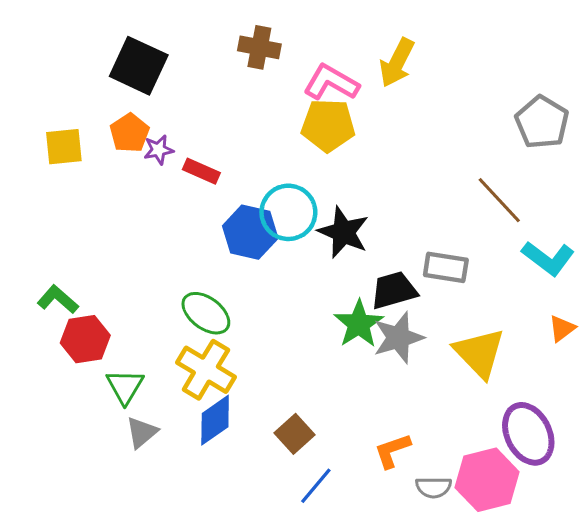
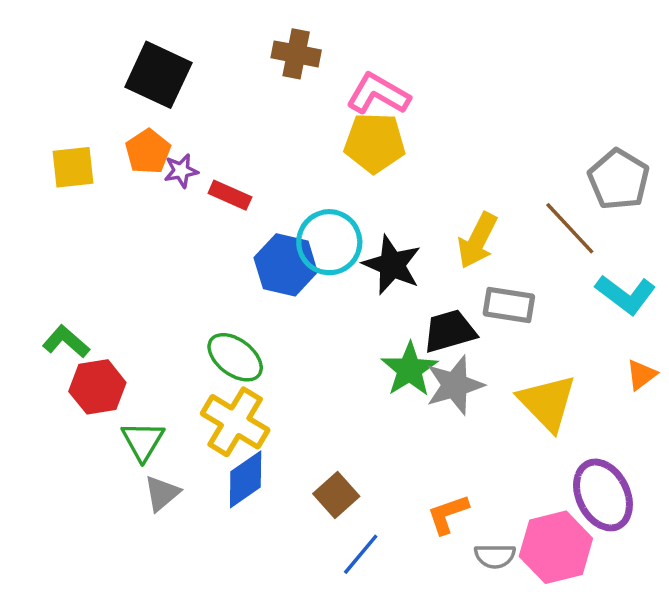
yellow arrow: (397, 63) -> (477, 240), moved
gray pentagon: (542, 122) -> (619, 179), moved

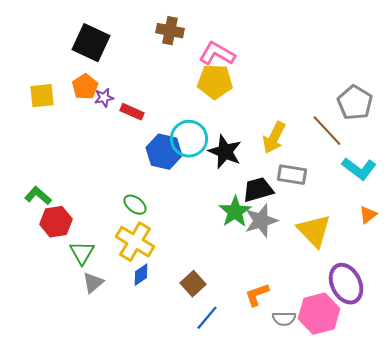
green ellipse: (235, 357) -> (135, 205), size x0.7
blue diamond: (246, 479) -> (141, 275), size x0.7

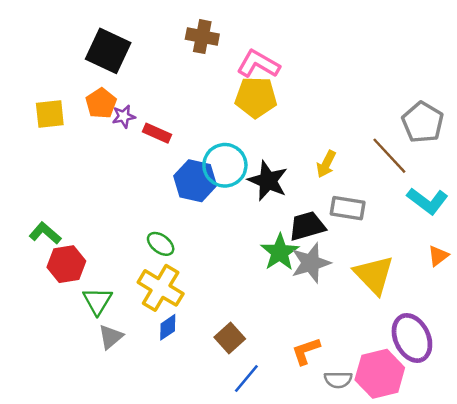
yellow arrow: (274, 138) -> (326, 164), size x0.7

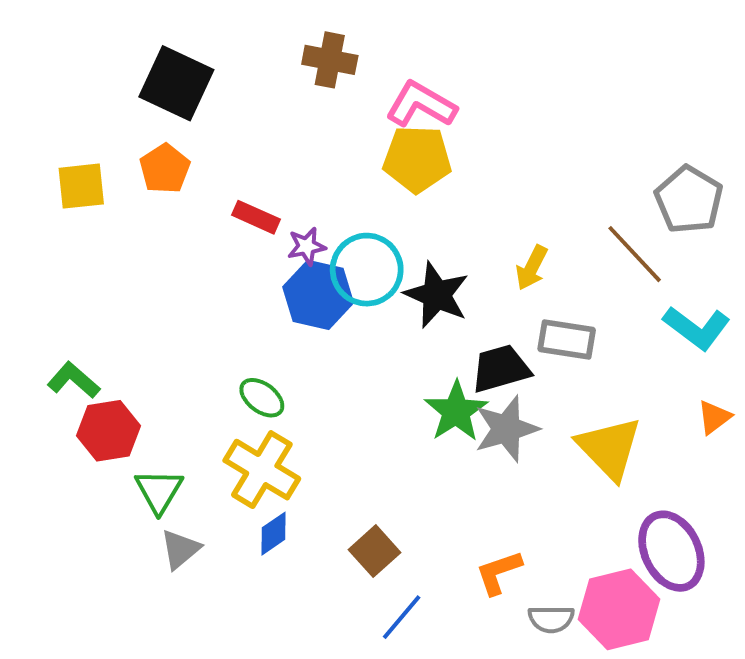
purple star: (124, 116) -> (306, 246), moved

